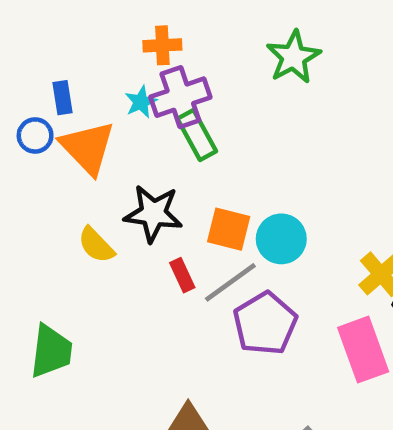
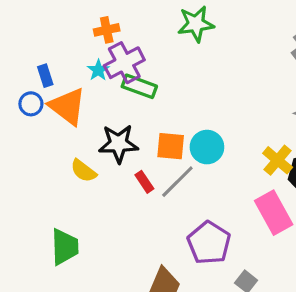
green star: (293, 57) -> (196, 24), turned 30
green rectangle: (197, 135) -> (139, 86), turned -32
purple pentagon: (265, 323) -> (209, 243), moved

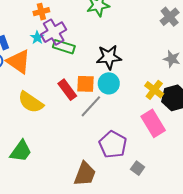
black star: (118, 144) -> (109, 57), moved
yellow semicircle: (83, 171) -> (31, 102), size x1.5
red rectangle: (144, 182) -> (67, 90), moved, size x1.5
green trapezoid: (65, 247) -> (21, 151), turned 40

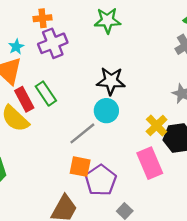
cyan star: (37, 38) -> (16, 47), moved
green rectangle: (64, 47) -> (46, 94), moved, turned 30
orange square: (86, 84) -> (80, 167), moved
red rectangle: (67, 90) -> (24, 99), moved

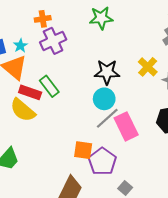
red rectangle: (24, 99) -> (30, 92), turned -40
yellow cross: (157, 125) -> (148, 67), moved
gray line: (82, 133) -> (107, 118), moved
pink rectangle: (150, 163) -> (126, 126), moved

